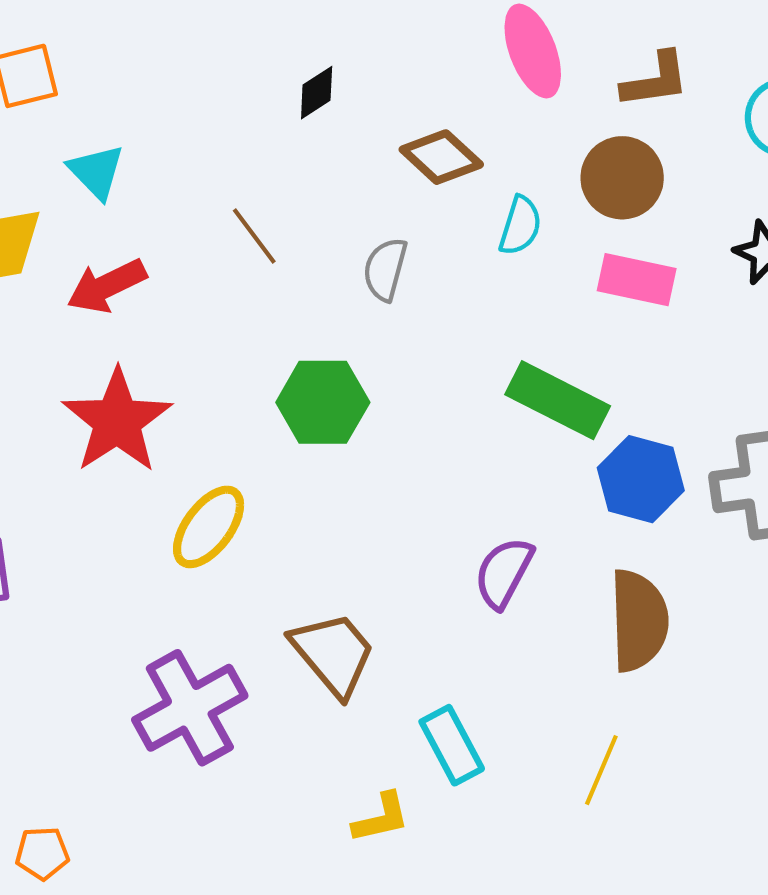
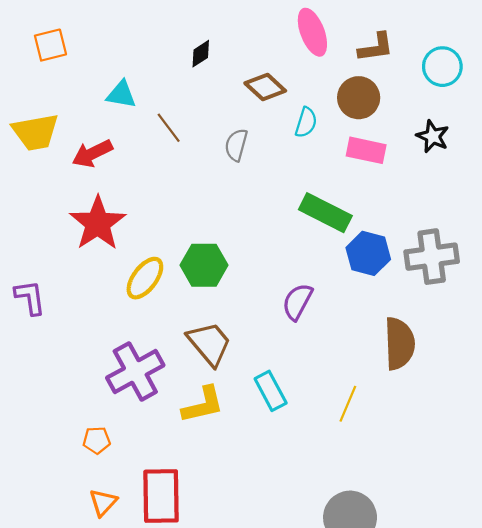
cyan triangle: (96, 172) -> (121, 94), moved, turned -36
green hexagon: (323, 402) -> (204, 265), moved
brown semicircle: (639, 620) -> (399, 344), moved
yellow L-shape: (381, 818) -> (203, 405), moved, size x1.4
orange pentagon: (42, 853) -> (97, 440), moved

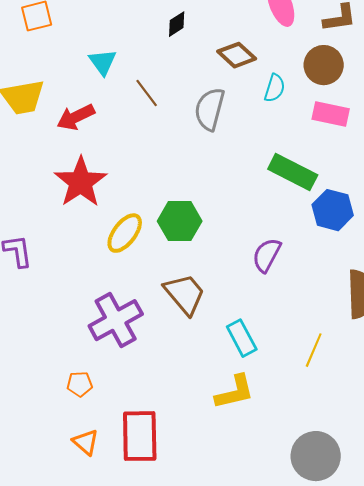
cyan triangle: (121, 94) -> (103, 62), turned 44
gray semicircle: (236, 145) -> (210, 109), size x1.4
yellow L-shape: (203, 405) -> (235, 392), moved
orange triangle: (103, 502) -> (86, 442), turned -32

